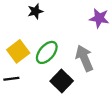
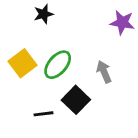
gray arrow: (84, 58) -> (104, 72), size x0.7
black line: (11, 79) -> (44, 114), moved

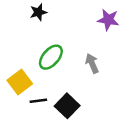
yellow square: (22, 63) -> (20, 82), moved
black square: (76, 100) -> (67, 106), moved

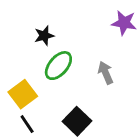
black star: (38, 12) -> (44, 36), moved
black line: (38, 101) -> (27, 124), moved, turned 63

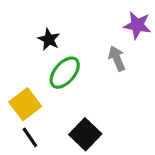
black star: (44, 36) -> (49, 39), turned -30
gray arrow: (106, 73) -> (117, 58), moved

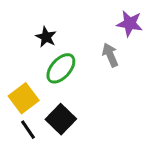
black square: (85, 134) -> (61, 119), moved

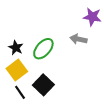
black star: (46, 37) -> (16, 48), moved
gray arrow: (110, 55) -> (78, 39), turned -56

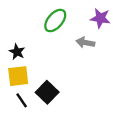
green ellipse: (43, 49) -> (55, 21), moved
yellow square: (17, 70) -> (18, 76), turned 30

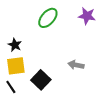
gray arrow: (85, 42) -> (76, 65), moved
black line: (22, 100) -> (11, 87), moved

